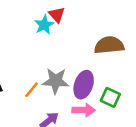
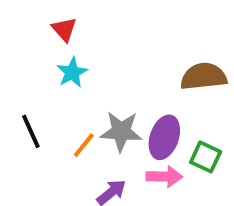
red triangle: (57, 15) -> (64, 29), moved
cyan star: (44, 25) -> (72, 73), moved

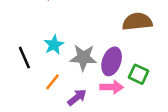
cyan star: (72, 73) -> (54, 45), moved
orange line: (84, 145) -> (53, 82), moved

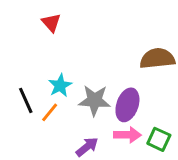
green square: (139, 74) -> (159, 139), moved
orange line: (53, 82) -> (50, 112), moved

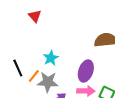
cyan star: (60, 85) -> (51, 58), moved
gray star: (95, 100) -> (48, 82), moved

